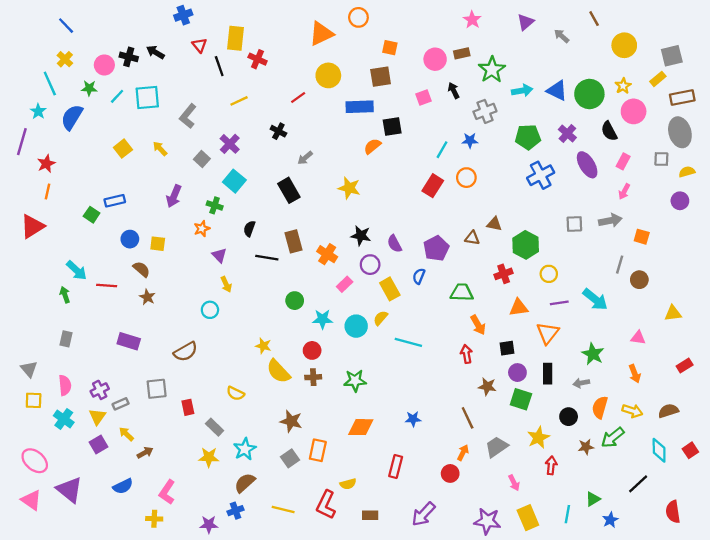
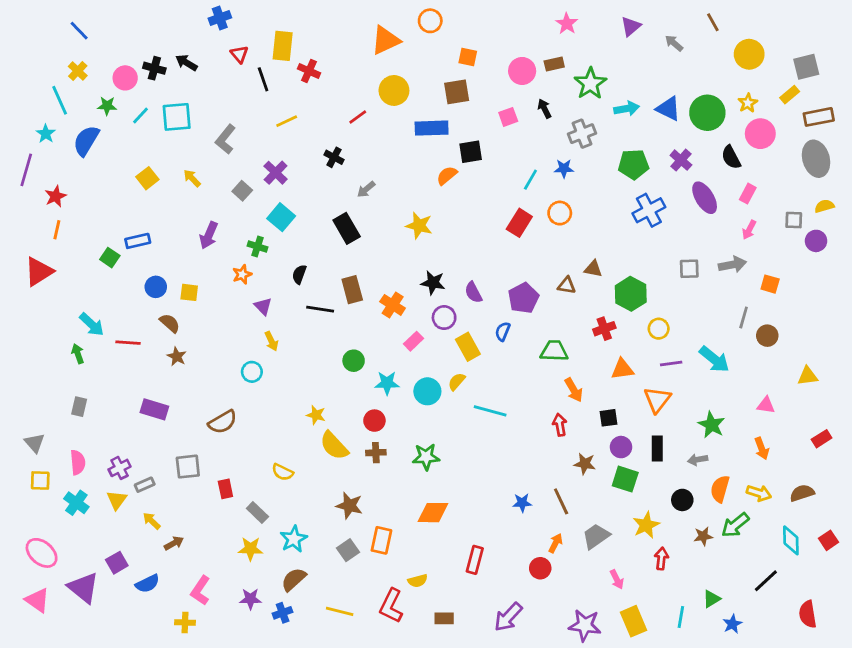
gray square: (661, 159) -> (794, 220), moved
blue star: (413, 419) -> (522, 503), moved
purple square: (99, 444) -> (117, 563), moved
purple star: (209, 525) -> (250, 599), moved

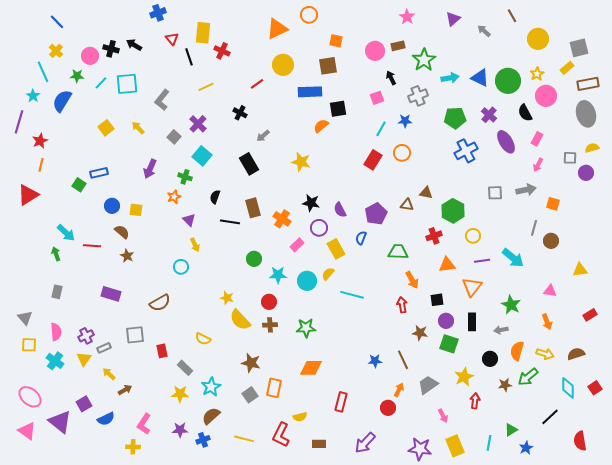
pink square: (508, 117) -> (377, 98), moved

